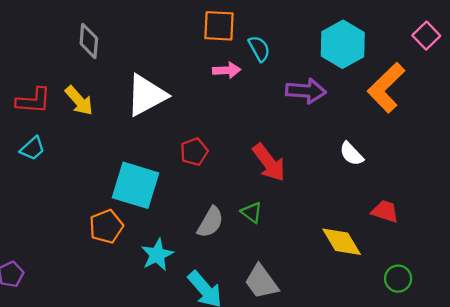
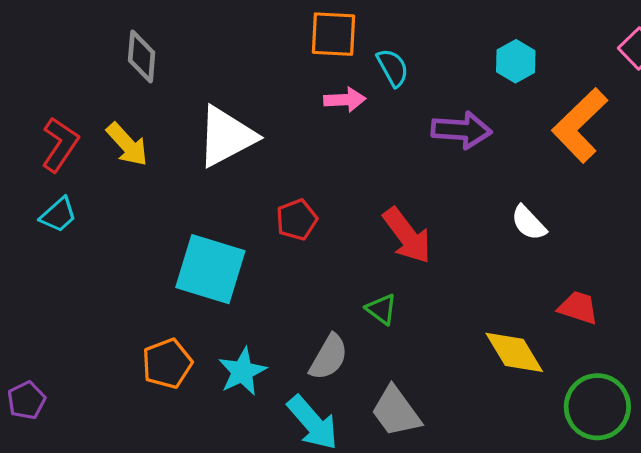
cyan hexagon: (343, 44) -> (516, 61), size x0.6
red L-shape: (34, 101) -> (60, 144), turned -60
gray semicircle: (210, 222) -> (329, 357), moved
orange pentagon: (106, 227) -> (167, 364), moved
green circle: (398, 279) -> (597, 407), size x1.6

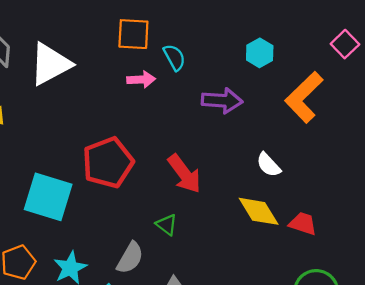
white triangle: (226, 136) -> (50, 64), moved
red pentagon: (297, 220) -> (108, 163), size x1.8
yellow diamond: (514, 352) -> (259, 211), moved

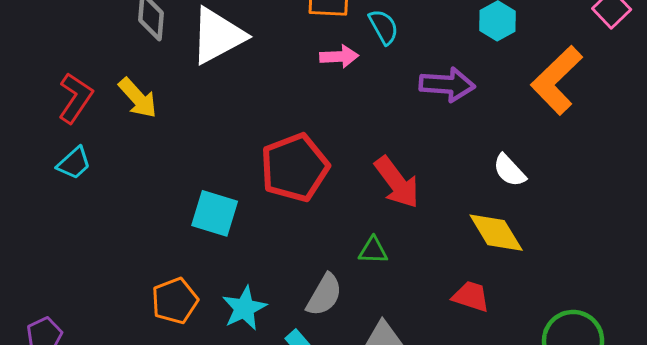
cyan square: (48, 197) -> (215, 213), size x0.7
red trapezoid: (303, 224) -> (471, 296), moved
green triangle: (167, 225) -> (373, 250), turned -35

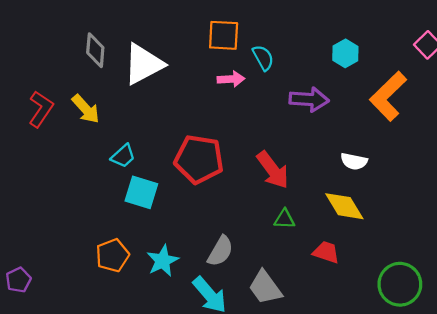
cyan trapezoid: (74, 163) -> (123, 156), moved
red pentagon: (295, 168) -> (199, 159), turned 30
white semicircle: (509, 170) -> (354, 161), turned -35
green triangle: (373, 250) -> (284, 219), moved

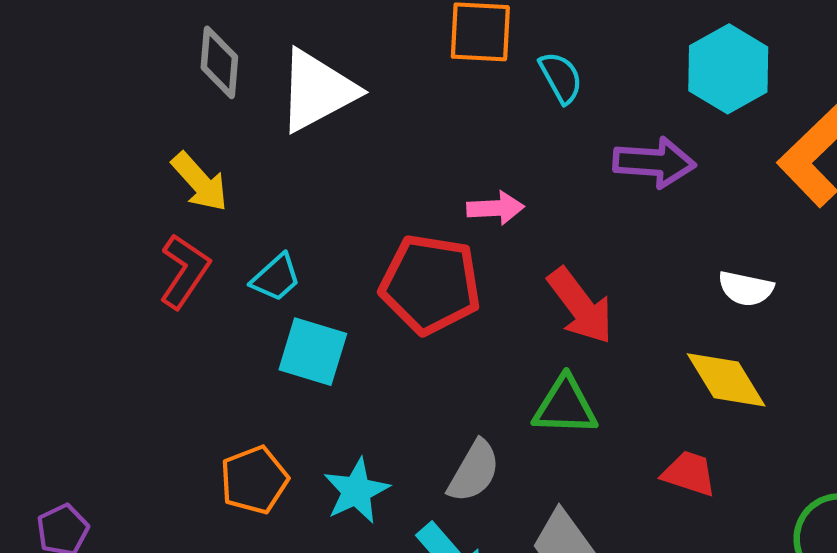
cyan hexagon: (345, 53) -> (728, 69), size x1.5
pink arrow: (231, 79) -> (496, 208), moved
red L-shape: (41, 109) -> (185, 271), moved
green triangle: (284, 219) -> (565, 406), moved, size x1.5

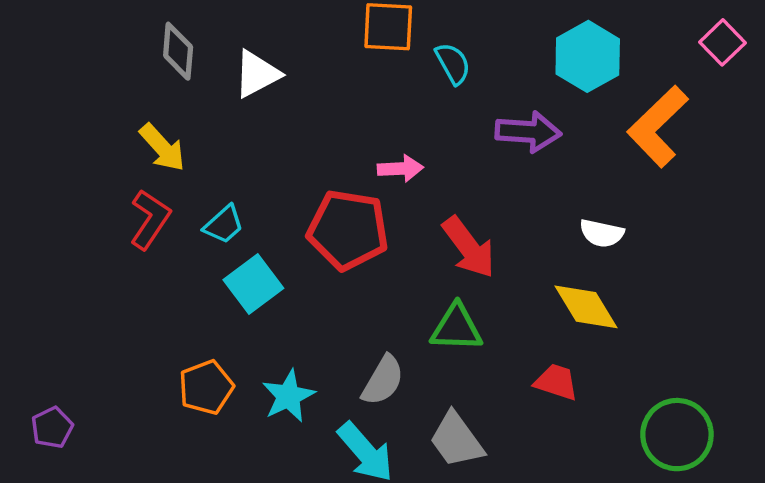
white triangle: (317, 91) -> (257, 74), size x0.7
cyan square: (313, 352) -> (253, 284), turned 36

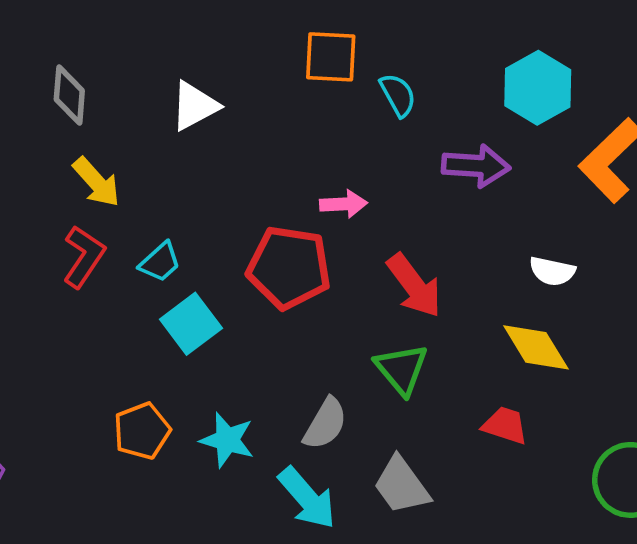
gray diamond: (178, 51) -> (69, 95), moved
green triangle: (456, 328) -> (402, 369), turned 48
cyan star: (288, 396) -> (227, 440), turned -30

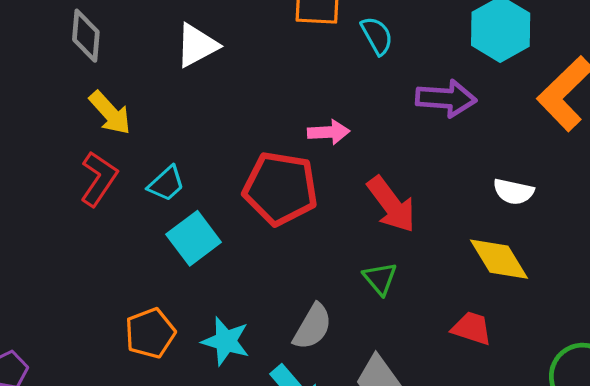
green triangle: (402, 369) -> (380, 278), size x0.7

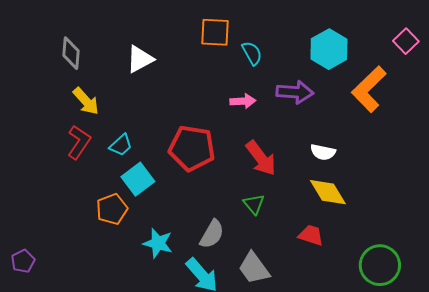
pink arrow: (329, 132) -> (243, 101), moved
white semicircle: (514, 192) -> (323, 152), moved
orange pentagon: (150, 333) -> (112, 209), moved

